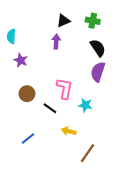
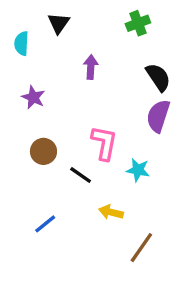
black triangle: (63, 21) -> (59, 23), moved, turned -32
green cross: (93, 21) -> (138, 23), moved, turned -32
cyan semicircle: (11, 36) -> (22, 43), moved

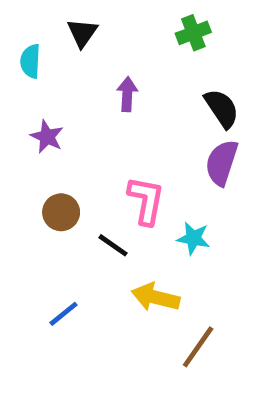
yellow arrow: (111, 212) -> (156, 297), size x1.4

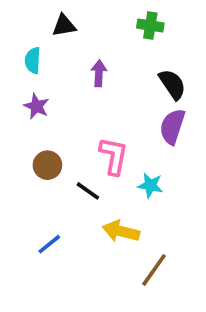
black triangle: (82, 33) -> (64, 25), turned 45
green cross: (193, 33) -> (150, 25), turned 30
cyan semicircle: (30, 61) -> (33, 60), moved

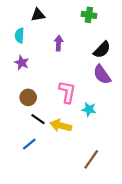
black semicircle: (172, 84) -> (102, 50), turned 78
purple semicircle: (172, 127) -> (102, 75), turned -54
black line: (88, 191) -> (38, 119), moved
yellow arrow: (121, 231) -> (61, 126), moved

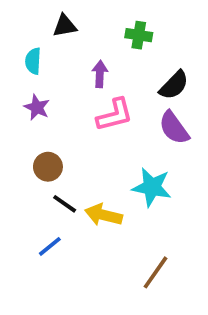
green cross: (89, 15) -> (139, 35), moved
pink L-shape: (67, 92) -> (115, 115), moved, turned 65
cyan star: (89, 109) -> (152, 187), size x1.5

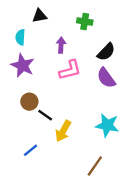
purple star: (37, 107) -> (23, 65), size x1.5
cyan star: (152, 187) -> (107, 125), moved
black line: (65, 204) -> (45, 115), moved
yellow arrow: (104, 215) -> (63, 131), turned -75

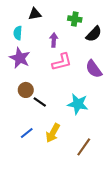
black semicircle: (106, 52) -> (94, 34), moved
cyan star: (107, 125) -> (78, 104), moved
yellow arrow: (63, 131) -> (53, 133), moved

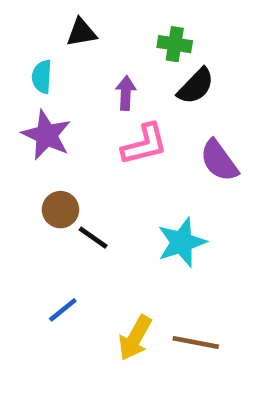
black semicircle: (94, 34) -> (196, 86), moved
cyan star: (78, 104) -> (182, 242), turned -30
yellow arrow: (53, 133) -> (135, 338), moved
brown line: (84, 147) -> (196, 342), turned 66

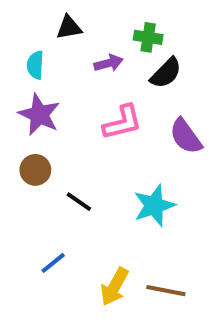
purple arrow: (126, 93) -> (109, 63), moved, turned 72
brown circle: (61, 210) -> (35, 170), moved

